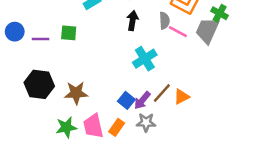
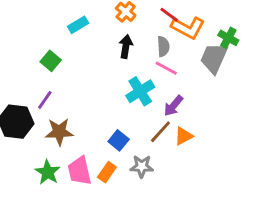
pink line: (178, 32) -> (166, 68), moved
green square: (69, 33) -> (51, 61), turned 35
purple line: (40, 39) -> (45, 100), moved, turned -56
purple arrow: (142, 100) -> (173, 106), moved
green star: (66, 127) -> (48, 172), turned -30

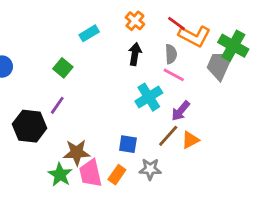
green cross: (228, 38) -> (233, 46), size x1.5
brown star: (59, 132) -> (77, 152), moved
blue square: (119, 140) -> (128, 144), turned -30

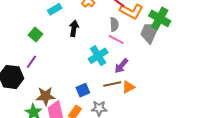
black arrow: (135, 54) -> (74, 28), moved
brown line: (168, 136) -> (112, 84), turned 36
blue square: (128, 144) -> (83, 90), turned -32

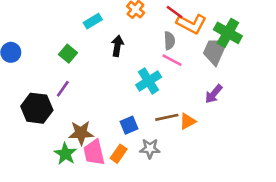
purple arrow: (121, 66) -> (214, 94), moved

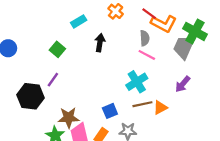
cyan cross: (149, 81) -> (137, 82), moved

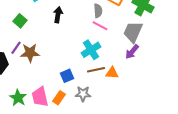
gray trapezoid: (184, 47) -> (133, 32), moved
orange triangle: (160, 108) -> (112, 73), turned 32
brown star: (69, 118) -> (30, 53), moved

